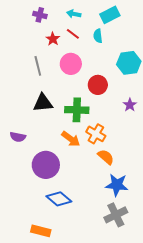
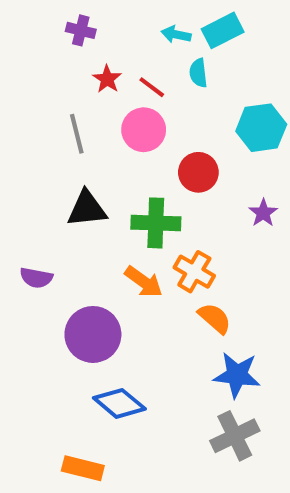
cyan arrow: (74, 14) -> (176, 34), moved
red line: (73, 34) -> (152, 87), moved

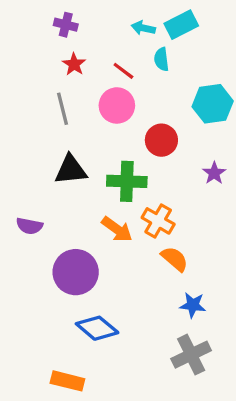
red star: (107, 79) -> (74, 64), moved
blue star: (237, 375) -> (193, 305), size x0.7

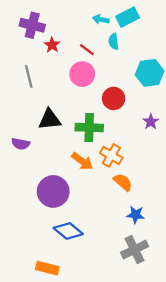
purple cross: (66, 25) -> (32, 25), moved, size x1.5
gray line: (62, 109) -> (29, 76), moved
purple semicircle: (29, 226) -> (21, 144), moved

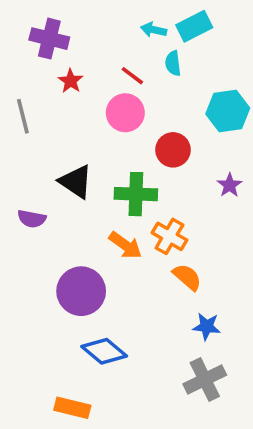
red star: (52, 45) -> (71, 81), moved
gray line: (29, 76) -> (23, 116), moved
black triangle: (50, 119) -> (76, 182), turned 40

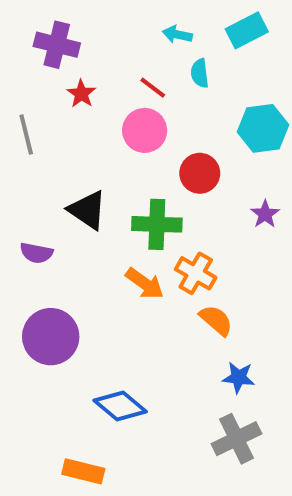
cyan rectangle: (194, 26) -> (247, 30), moved
purple circle: (81, 291) -> (51, 337), moved

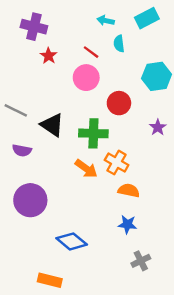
gray line: (26, 134) -> (16, 110), moved, turned -50
orange semicircle: (216, 320) -> (129, 190), turned -30
blue star: (239, 377) -> (127, 224), moved
gray cross: (236, 439) -> (141, 261), size x0.7

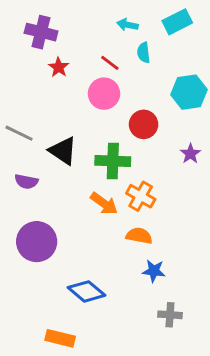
orange semicircle: (129, 190) -> (139, 236), moved
gray cross: (141, 261) -> (170, 315), turned 30

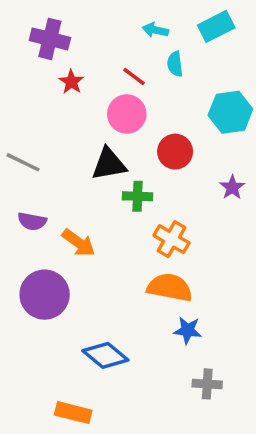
black triangle: (63, 151) -> (109, 164), moved, turned -44
green cross: (113, 161) -> (138, 196), size x0.7
orange arrow: (104, 203) -> (79, 243), moved
orange semicircle: (139, 236) -> (170, 287), size x1.4

